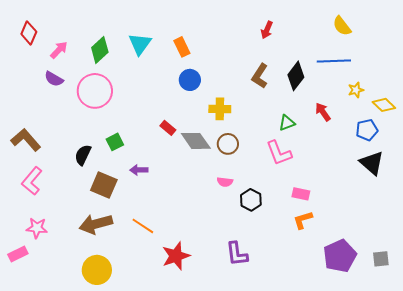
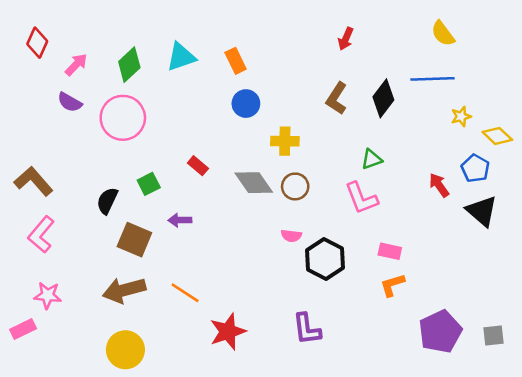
cyan triangle: (140, 44) -> (181, 57), turned 35
red arrow: (323, 112) -> (439, 185), moved
red rectangle: (168, 128) -> (198, 166), moved
blue pentagon: (367, 130) -> (475, 168), turned -30
black hexagon: (251, 200) -> (325, 259), size x1.4

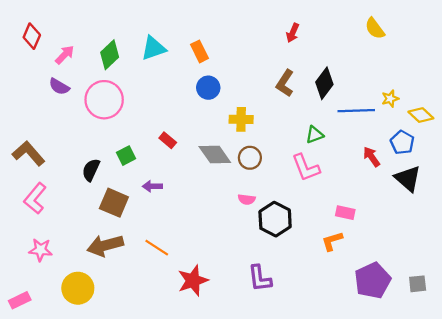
blue line: (433, 79) -> (356, 111), moved
pink rectangle: (390, 251) -> (345, 213), moved
pink rectangle: (23, 329) -> (20, 300), moved
yellow circle: (125, 350) -> (78, 288), moved

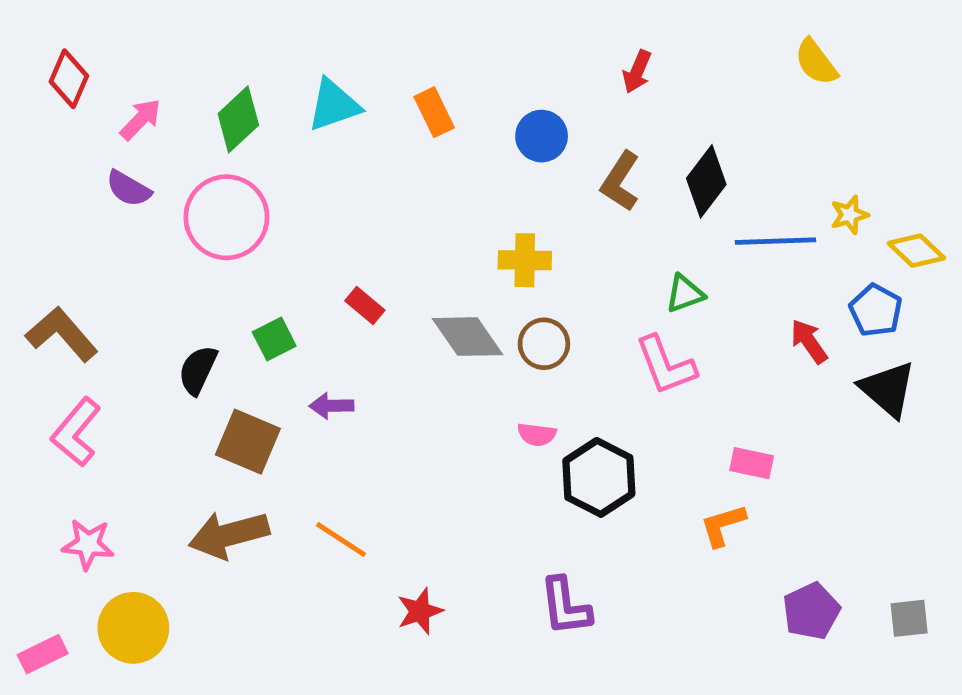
blue circle: (208, 88) -> (542, 136), moved
red star: (193, 281) -> (420, 611), size x0.7
purple pentagon: (373, 281) -> (811, 611), size x0.7
yellow circle: (78, 288) -> (133, 628), moved

